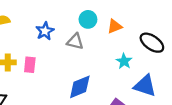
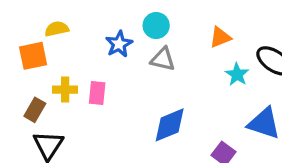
cyan circle: (88, 19) -> (156, 26), moved
cyan star: (124, 61) -> (237, 74), moved

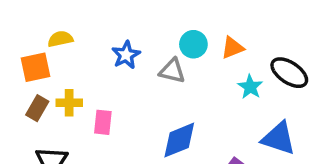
cyan circle: (156, 26) -> (193, 44), moved
pink rectangle: (97, 93) -> (103, 122), moved
brown rectangle: (35, 110) -> (37, 108), moved

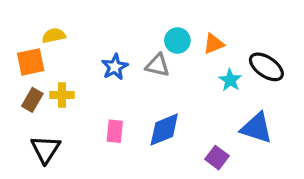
blue star: (126, 55) -> (115, 67), moved
pink rectangle: (103, 122) -> (115, 131), moved

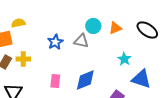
black ellipse: (266, 67) -> (147, 30), moved
cyan star: (230, 80) -> (124, 59), moved

